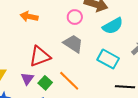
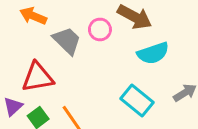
gray trapezoid: (73, 44) -> (67, 41), moved

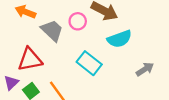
cyan rectangle: (137, 100) -> (89, 63), moved

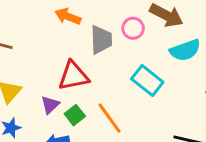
gray trapezoid: (52, 31) -> (101, 40), turned 45

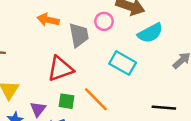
purple triangle: (50, 105) -> (38, 109), moved
green square: (75, 115) -> (66, 101), turned -35

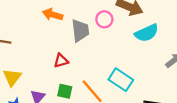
cyan rectangle: (123, 63) -> (121, 80), moved
red triangle: (60, 69) -> (61, 61), size x0.6

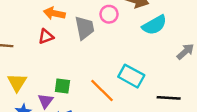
red triangle: (61, 61) -> (46, 37), moved
green square: (65, 91) -> (62, 86), moved

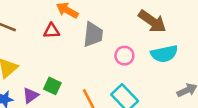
pink circle: (109, 14) -> (124, 56), moved

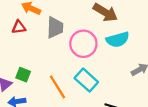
pink circle: (124, 56) -> (83, 44), size x1.6

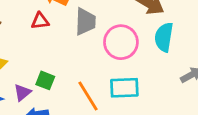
cyan semicircle: (118, 40) -> (164, 37), turned 115
cyan rectangle: (86, 80) -> (124, 88), turned -45

